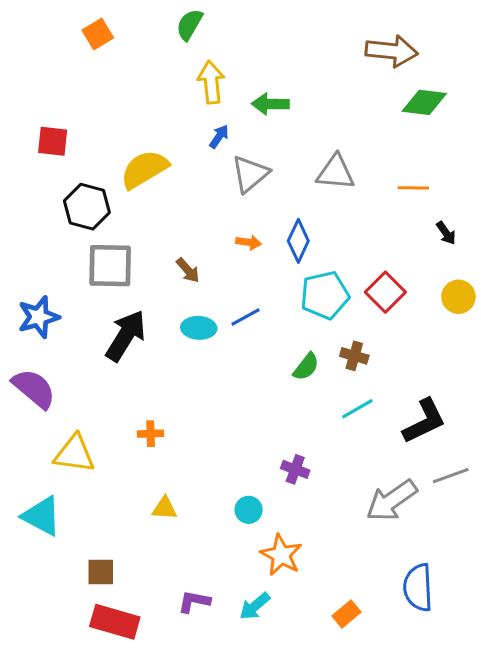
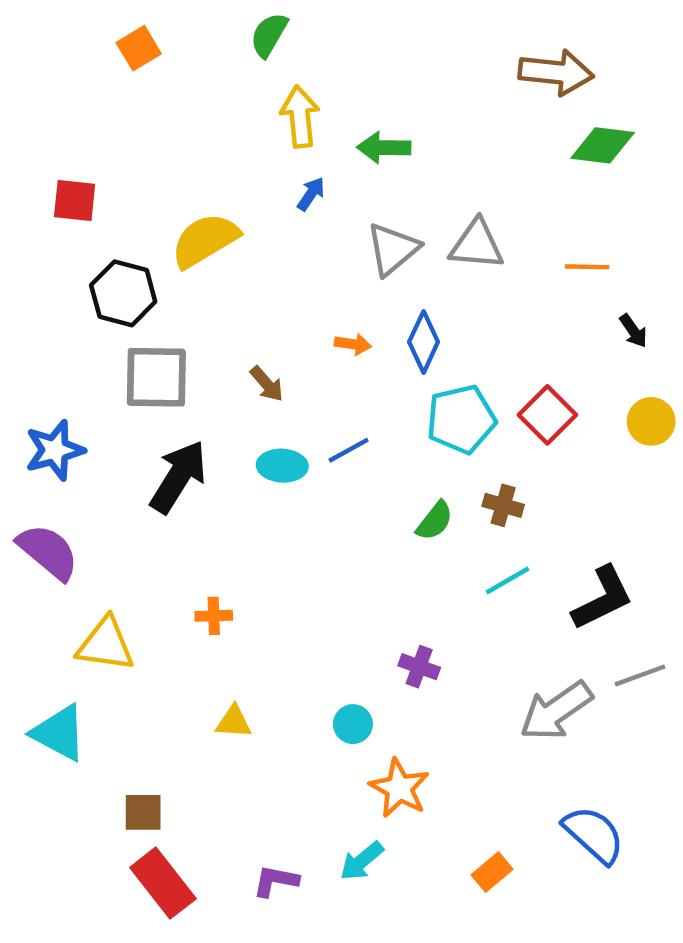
gray triangle: (250, 174) -> (393, 249), moved
blue semicircle: (418, 588) -> (594, 835), turned 135
purple L-shape: (194, 602) -> (276, 881), moved
red rectangle: (115, 622) -> (163, 883), turned 36

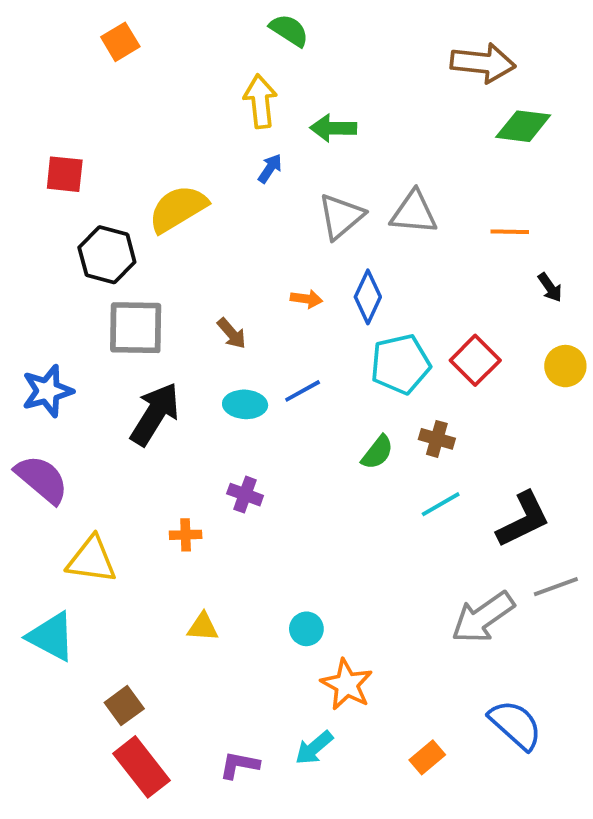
green semicircle: (269, 35) -> (289, 30), moved, turned 93
purple cross: (419, 667) -> (245, 495), moved
brown square: (143, 812) -> (124, 706), turned -36

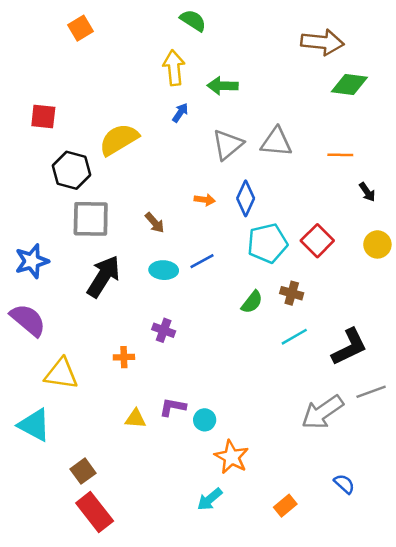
blue semicircle: (516, 725) -> (344, 484), size x0.6
purple L-shape: (239, 765) -> (173, 407), moved

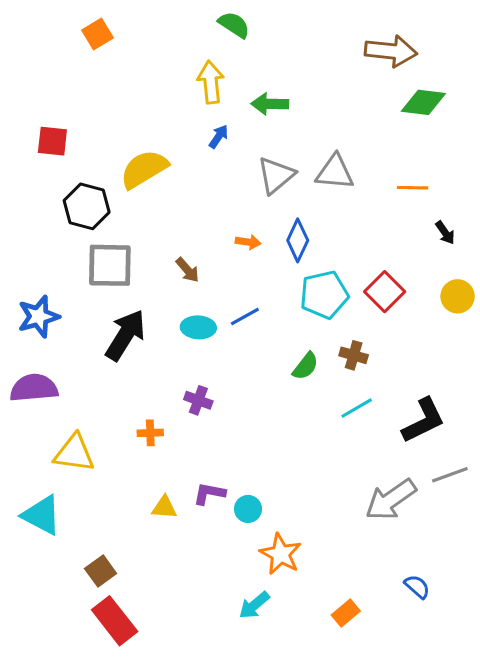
purple semicircle: (28, 320) -> (34, 388), turned -45

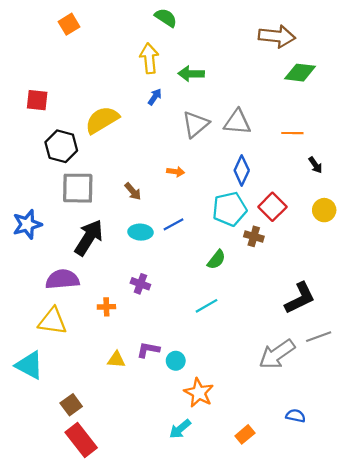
blue diamond: (298, 240) -> (242, 170), moved
brown cross: (354, 355) -> (254, 236), moved
purple semicircle: (34, 388) -> (62, 279), moved
cyan line: (357, 408) -> (206, 306), moved
blue semicircle: (417, 587) -> (296, 416), turned -30

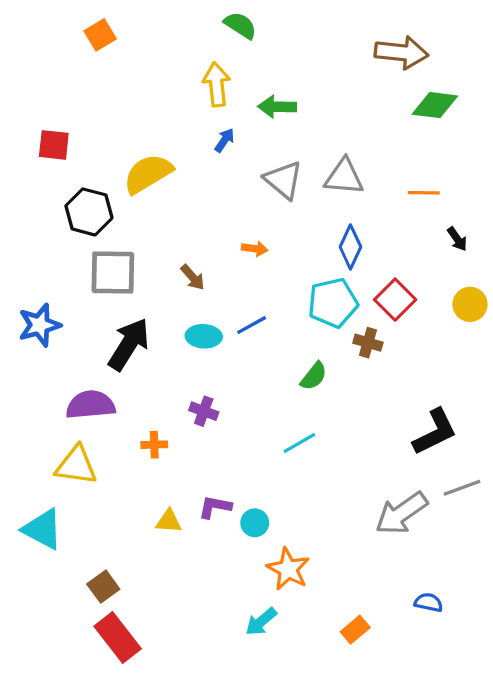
gray triangle: (195, 124) -> (283, 180), turned -40

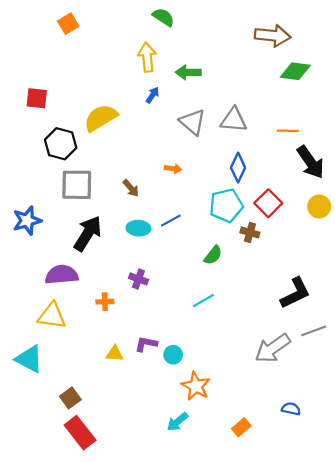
black arrow: (457, 239) -> (310, 162), size x2.0

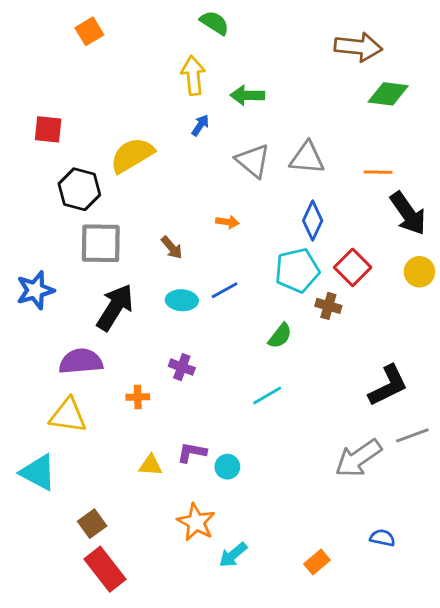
orange star: (196, 386) -> (196, 522), moved

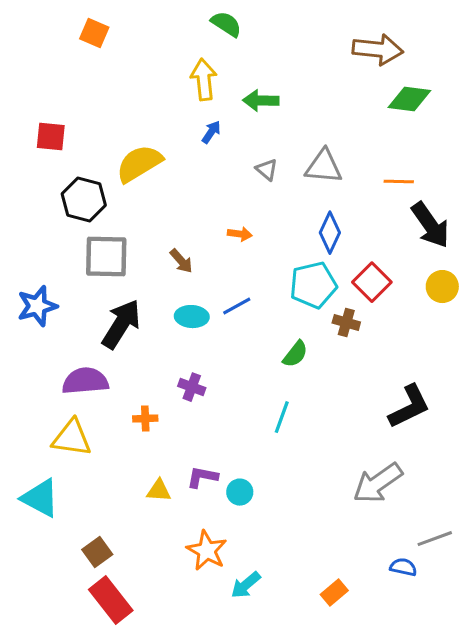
orange square: (89, 31) -> (94, 33), turned -36
gray triangle: (253, 161) -> (267, 169), size x0.6
cyan line: (267, 396) -> (282, 417), turned -40
gray line: (412, 435) -> (435, 539), moved

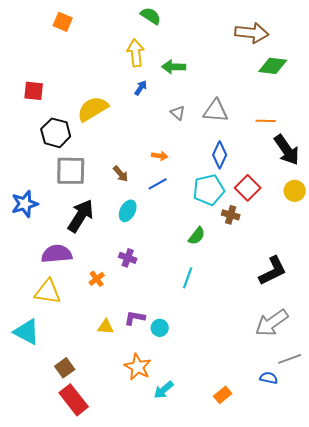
blue line: (237, 306) -> (158, 184), moved
cyan ellipse: (192, 317) -> (128, 211), turned -65
orange cross: (145, 419) -> (97, 279), turned -35
gray arrow: (378, 483) -> (272, 323), moved

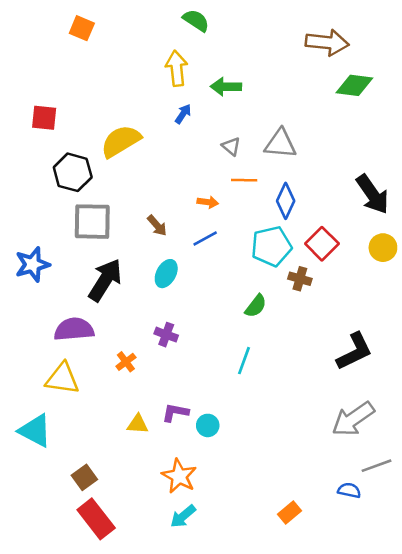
orange line: (266, 121) -> (244, 180), moved
cyan arrow: (164, 390) -> (183, 516), moved

